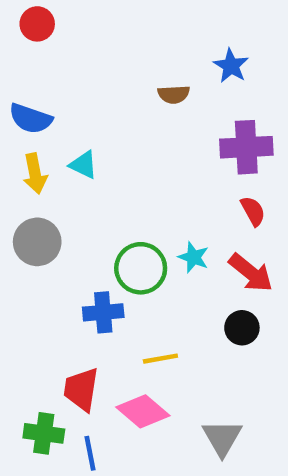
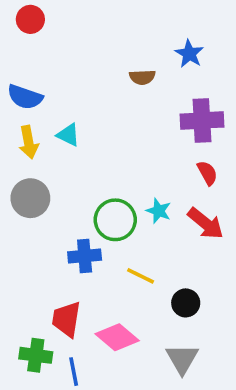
black circle: (242, 328) -> (186, 303), moved
yellow line: (160, 359) -> (141, 276), moved, turned 36

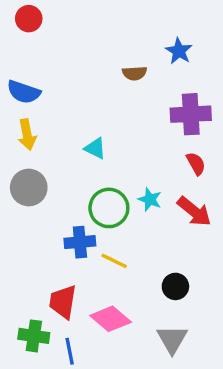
cyan triangle: (68, 135) -> (95, 148), moved
yellow line: (141, 276) -> (114, 261), moved

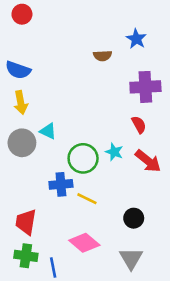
cyan triangle: (95, 148) -> (48, 131), moved
red semicircle: (196, 164) -> (139, 125), moved
red trapezoid: (63, 302) -> (26, 222), moved

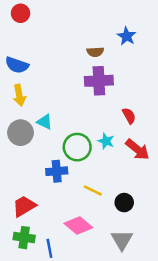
purple cross: (145, 87) -> (99, 81), moved
yellow line: (87, 199) -> (93, 190), moved
red trapezoid: (26, 222) -> (24, 206), turned 50

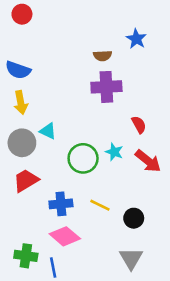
blue cross: (57, 171) -> (61, 204), moved
red trapezoid: (24, 206) -> (26, 180), moved
pink diamond: (78, 225) -> (65, 236), moved

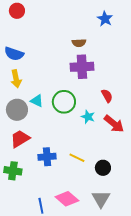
blue star: (136, 39) -> (105, 19), moved
green circle: (83, 158) -> (64, 102), moved
pink diamond: (65, 236) -> (67, 199), moved
green cross: (26, 256) -> (13, 171), moved

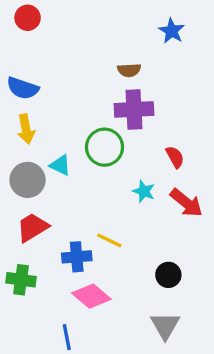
green circle: (64, 102) -> (105, 147), moved
yellow line: (77, 158) -> (109, 240), moved
pink diamond: (67, 199) -> (91, 296), moved

